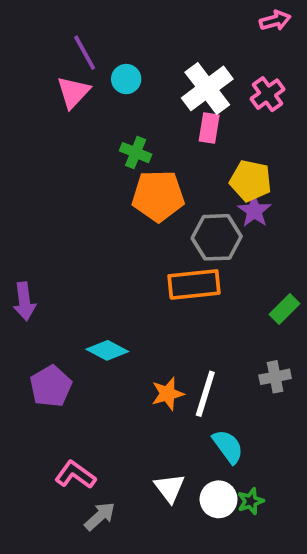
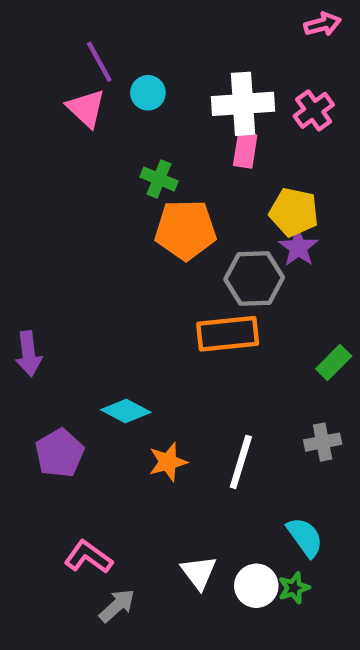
white cross: (207, 88) -> (243, 104), turned 33
pink triangle: (73, 92) -> (86, 108), turned -30
orange star: (168, 394) -> (168, 462), moved
cyan semicircle: (228, 447) -> (305, 537), moved

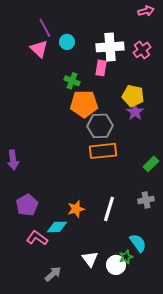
pink rectangle: (245, 150) -> (101, 68), moved
gray hexagon: (254, 278) -> (100, 126), moved
cyan diamond: (126, 411) -> (57, 227), moved, turned -30
pink L-shape: (88, 557) -> (37, 238), moved
green star: (294, 588) -> (126, 257), moved

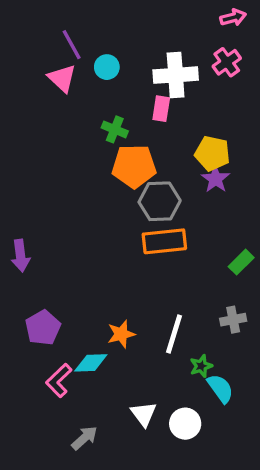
pink cross: (142, 50) -> (227, 62), moved
pink L-shape: (37, 238) -> (59, 380), turned -80
green star: (126, 257) -> (201, 366), moved

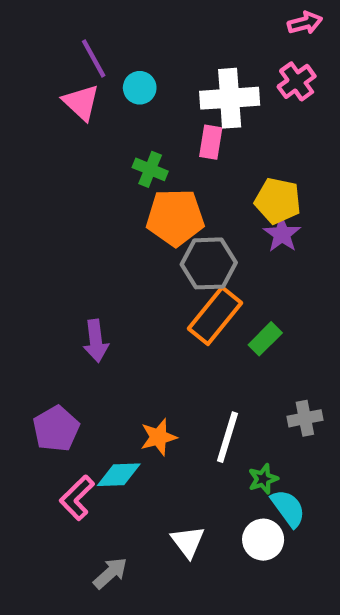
orange rectangle: (164, 241) -> (215, 316), turned -45
purple arrow: (20, 256) -> (96, 341), moved
green rectangle: (241, 262) -> (265, 339), moved
white circle: (185, 424) -> (263, 540), moved

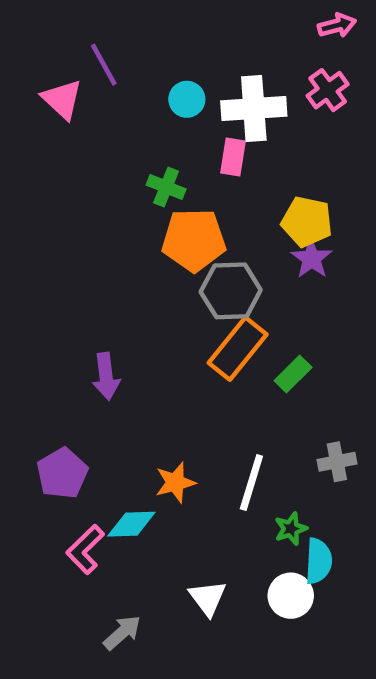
cyan circle: (140, 88) -> (187, 99), moved
pink triangle: (81, 102) -> (62, 99), moved
cyan semicircle: (288, 508) -> (318, 561), turned 39

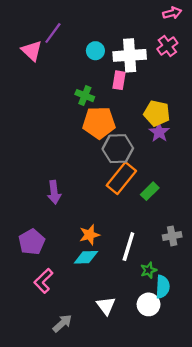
purple line: (104, 65) -> (53, 33), turned 65
orange star: (175, 483) -> (90, 235), moved
cyan diamond: (131, 524) -> (86, 257), moved

